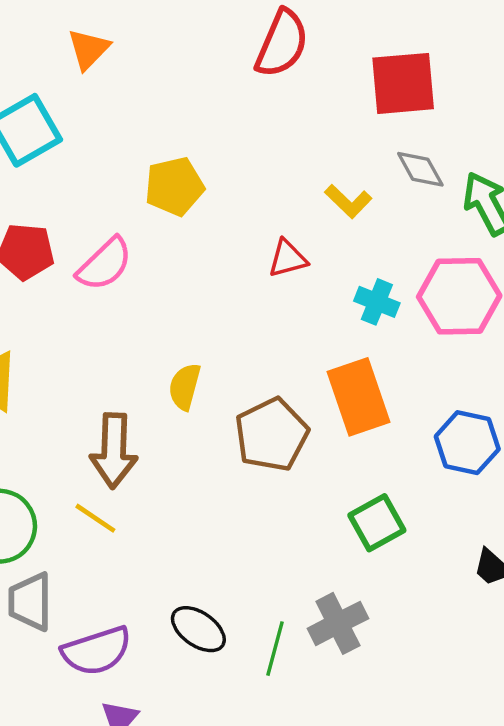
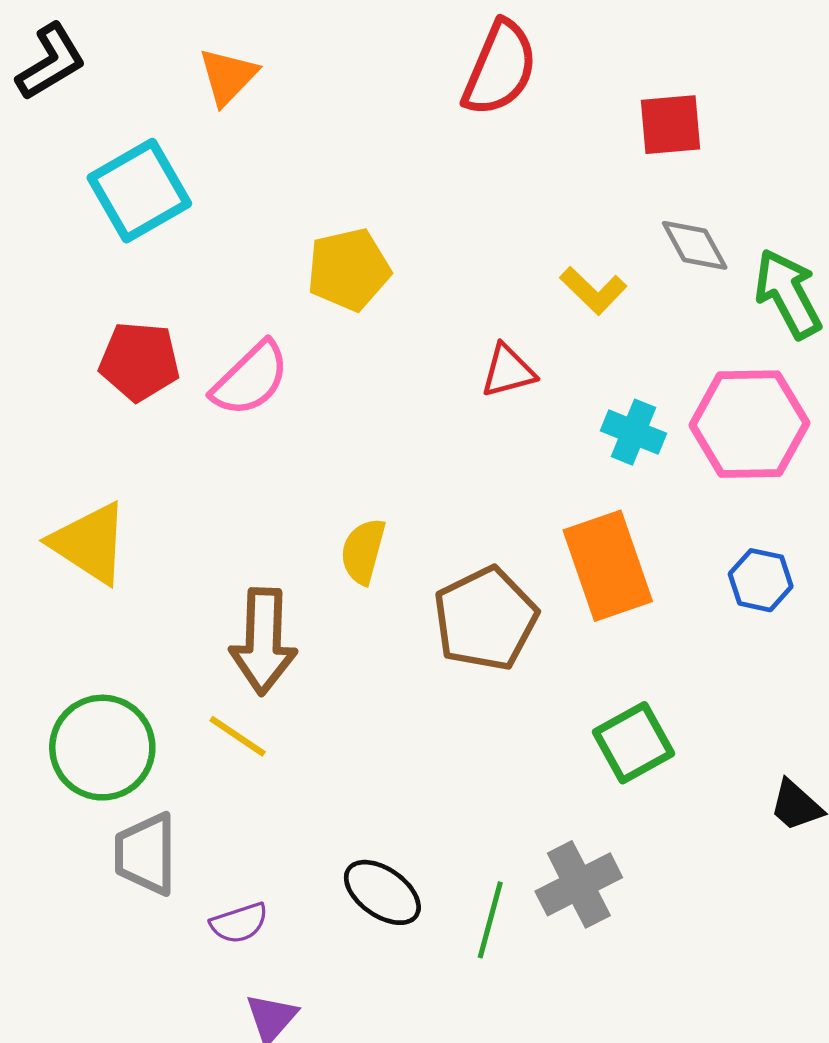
red square: (403, 83) -> (671, 125), size x0.7
blue hexagon: (467, 443) -> (761, 580), moved, size x0.7
purple semicircle: (97, 651) -> (239, 923), size x0.6

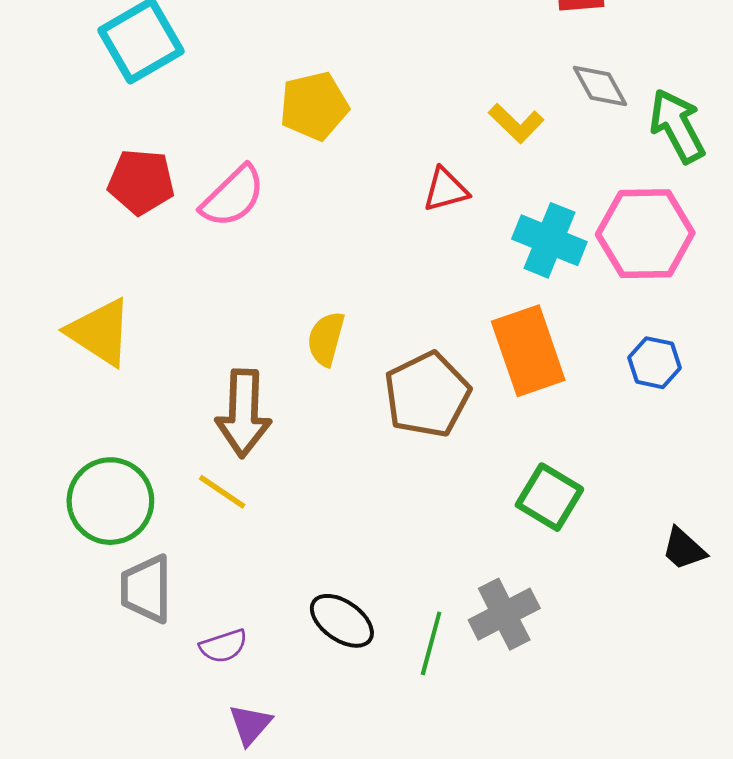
cyan cross: (634, 432) -> (549, 240), size x1.4
green square: (634, 743) -> (549, 497), turned -30

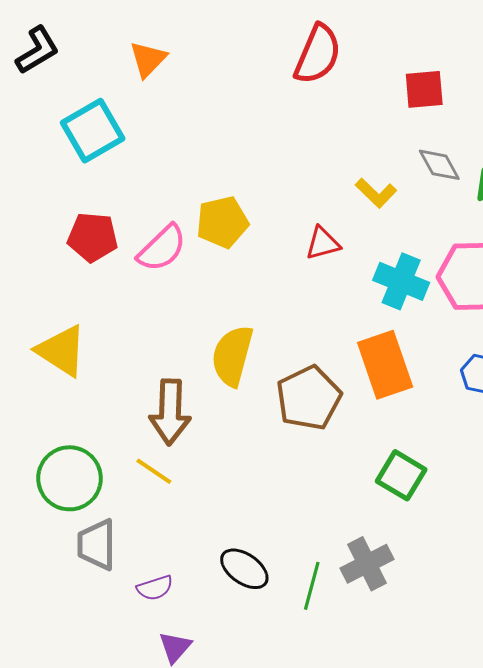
yellow pentagon: (314, 106) -> (222, 222), moved
yellow semicircle: (326, 339) -> (232, 356), size x1.5

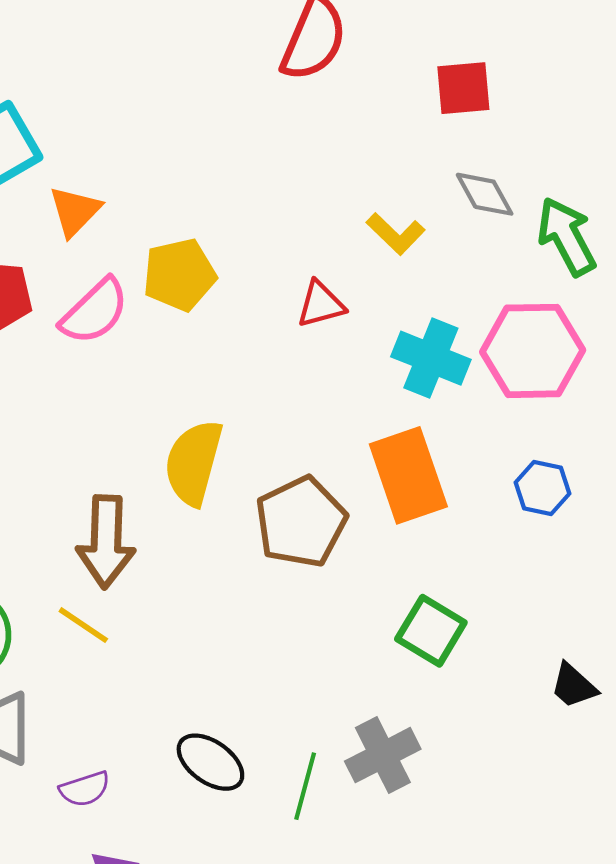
orange triangle: (148, 59) -> (75, 211), moved

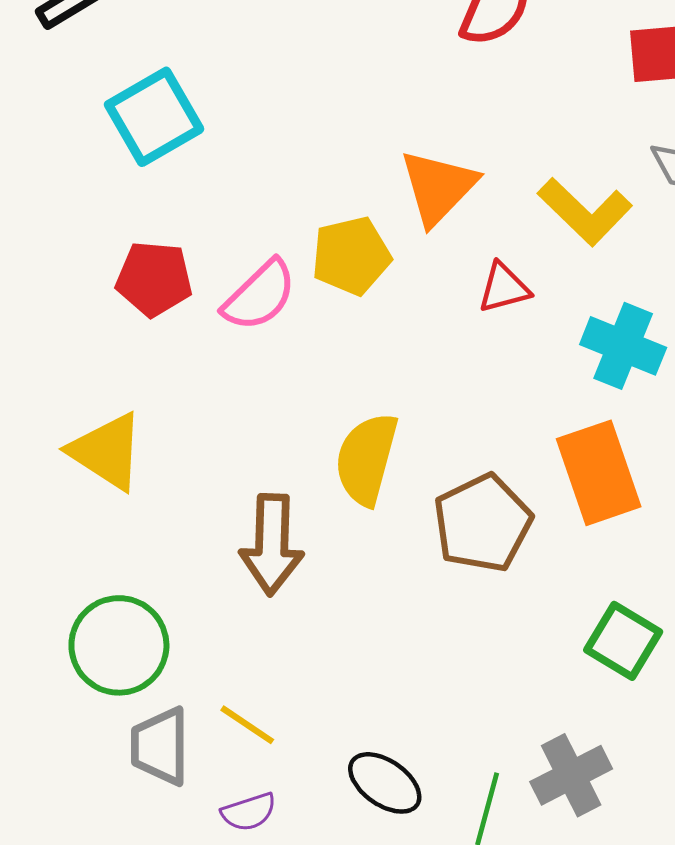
orange triangle: (75, 211) -> (438, 187), moved, size x1.4
yellow L-shape: (396, 234) -> (585, 212), size x1.5
yellow line: (83, 625) -> (247, 725), moved

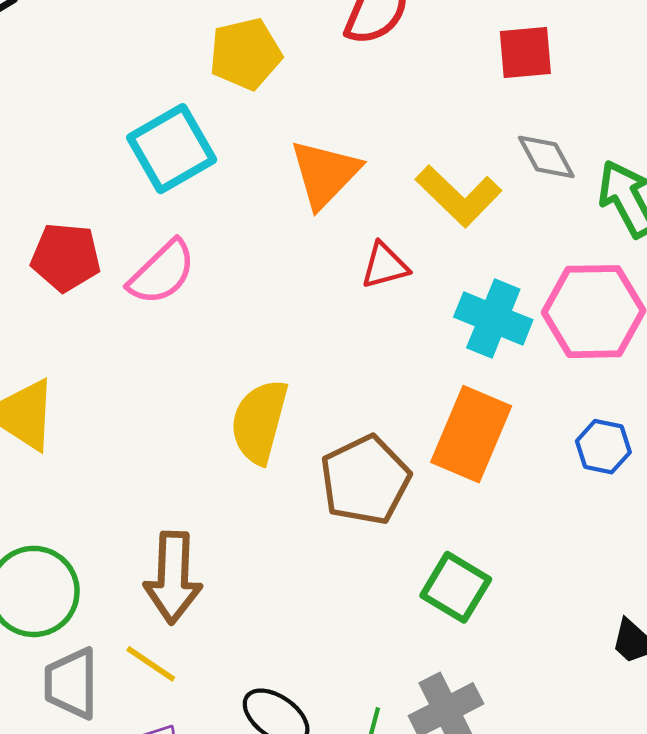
cyan square: (154, 117) -> (172, 149), moved
yellow pentagon: (351, 256) -> (245, 54), moved
orange rectangle: (599, 473) -> (471, 434), turned 42
brown arrow: (272, 545) -> (173, 578), moved
green square: (623, 641) -> (456, 587), moved

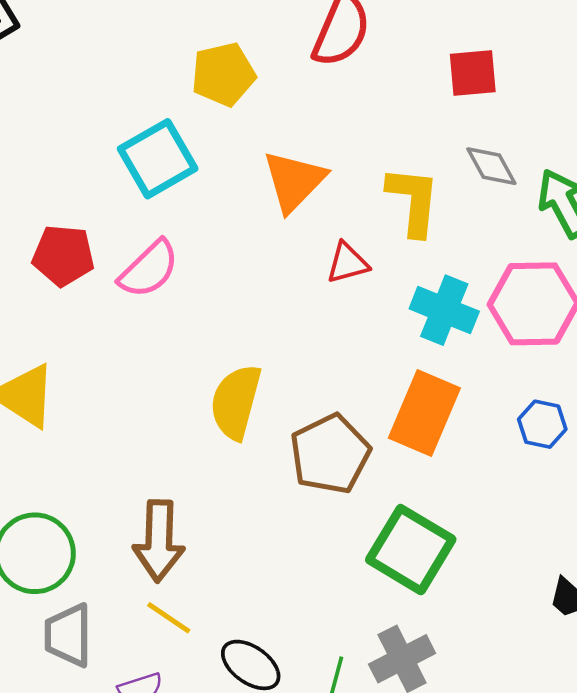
yellow L-shape: (459, 196) -> (413, 201), turned -128
green square: (456, 587) -> (411, 550), size x1.4
yellow line: (151, 664) -> (169, 618), moved

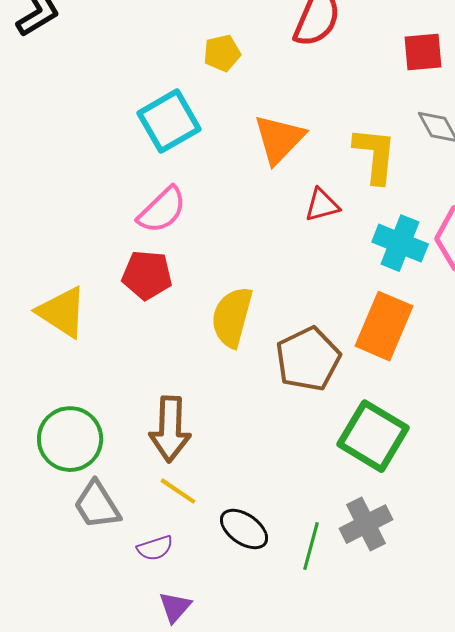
yellow pentagon: (223, 74) -> (222, 53), size x0.7
red pentagon: (63, 255) -> (147, 275), moved
gray trapezoid: (68, 635) -> (97, 505), turned -32

